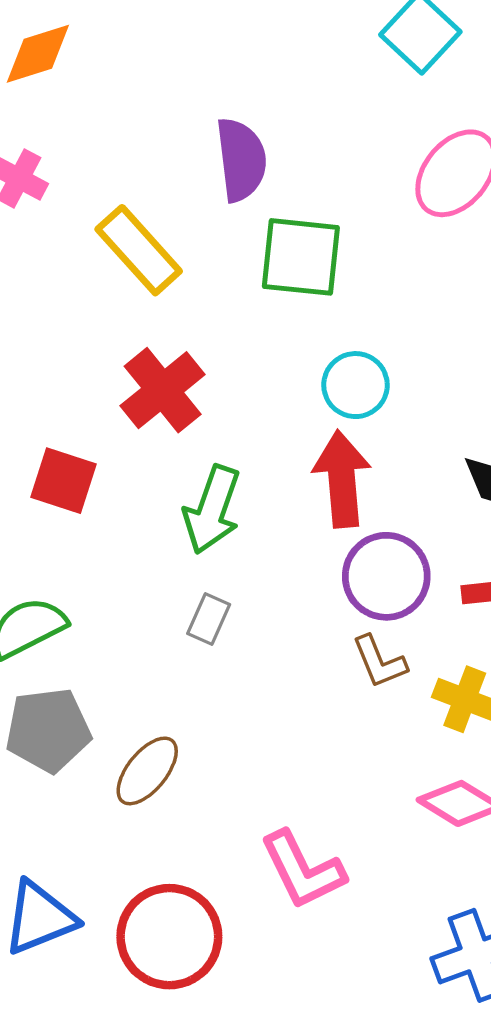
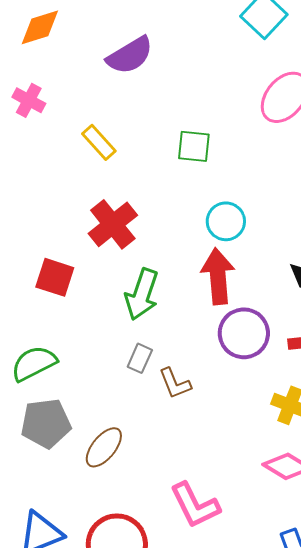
purple semicircle: (241, 160) -> (130, 55), moved, turned 66
yellow rectangle: (139, 250) -> (99, 142), size x0.7
green square: (301, 257) -> (194, 146), size x0.7
brown L-shape: (379, 662) -> (175, 383), moved

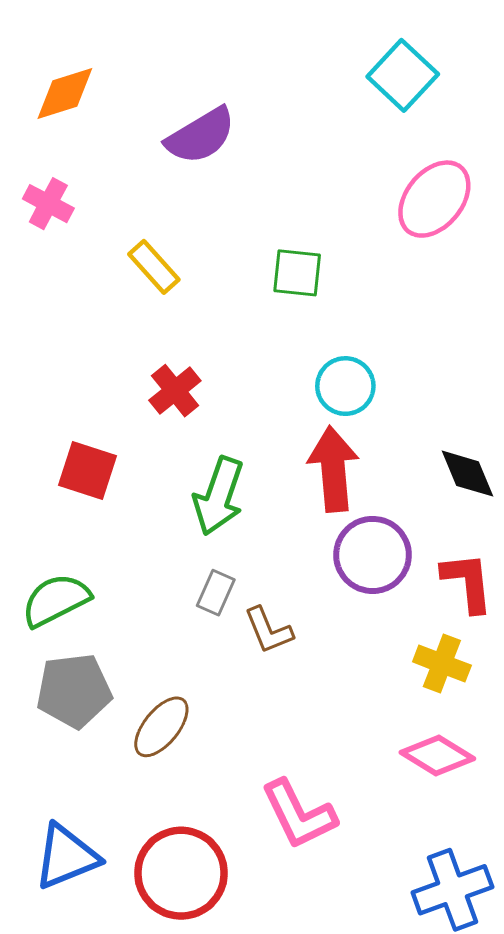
red cross: (113, 224) -> (175, 391), size x0.7

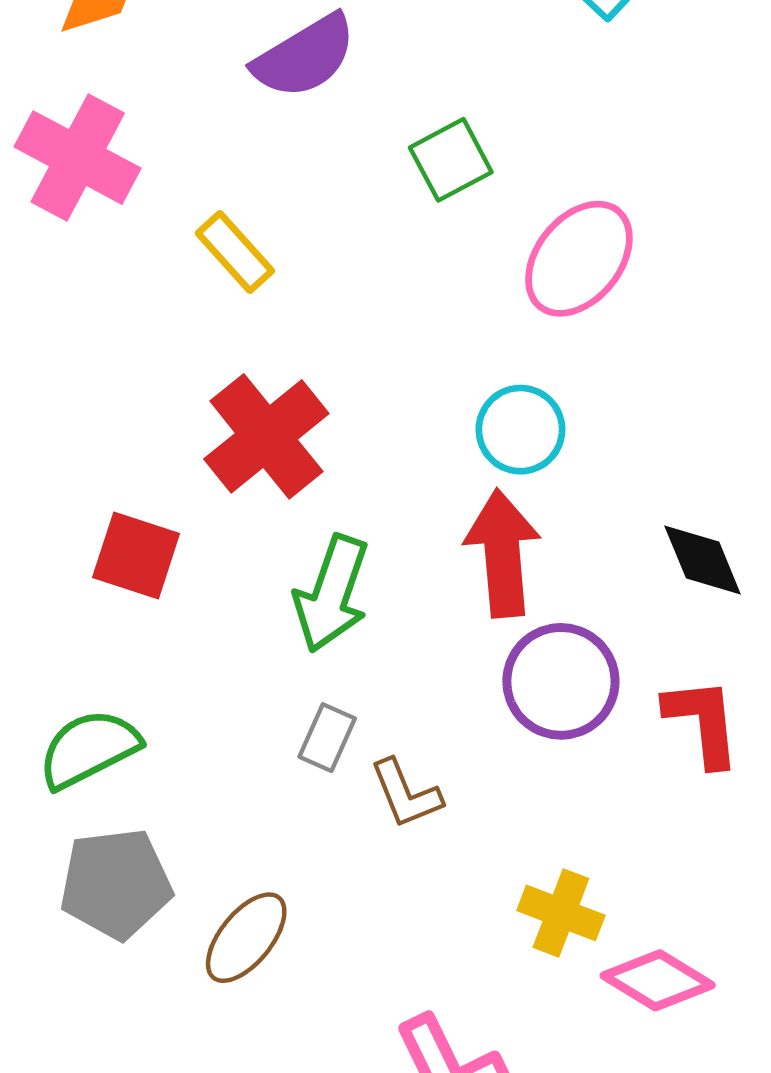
pink ellipse: (434, 199) -> (579, 259), moved
pink cross: (48, 204) -> (78, 158), size x1.6
green square: (297, 273) -> (451, 160), moved, turned -34
red cross: (175, 391) -> (266, 436), size x1.6
yellow cross: (442, 664) -> (561, 913), moved

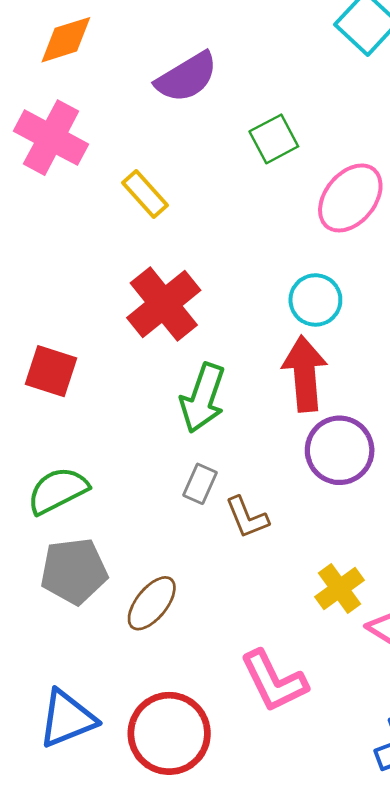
red square: (136, 555) -> (51, 371), moved
yellow cross: (561, 913) -> (340, 589), turned 33

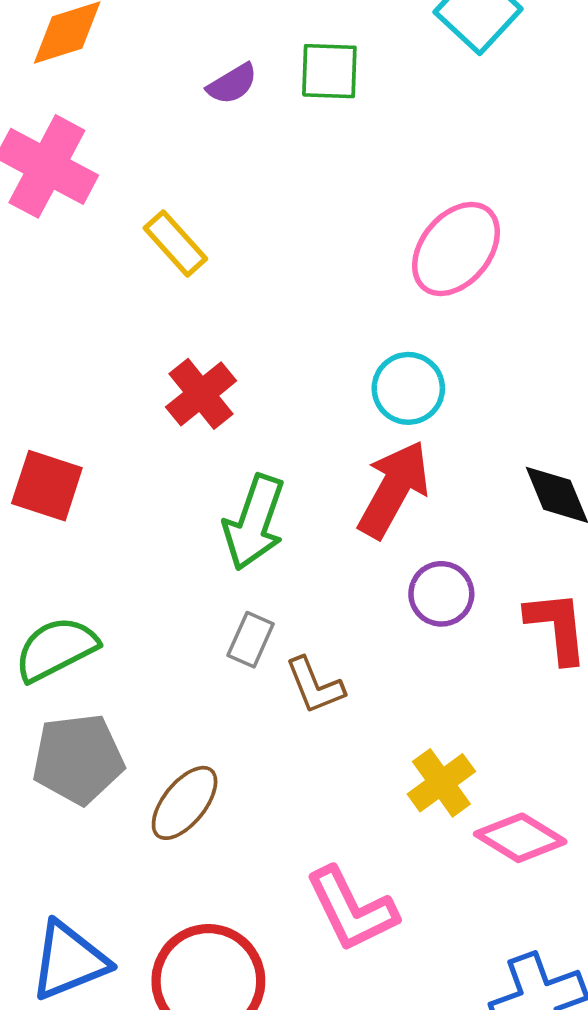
purple semicircle: (187, 77) -> (232, 84), size x0.6
green square: (274, 139) -> (329, 71), moved, turned 30
red cross: (164, 304) -> (201, 394), size x0.7
red arrow: (305, 374) -> (394, 489), turned 34
purple circle: (340, 450) -> (441, 594), size x0.7

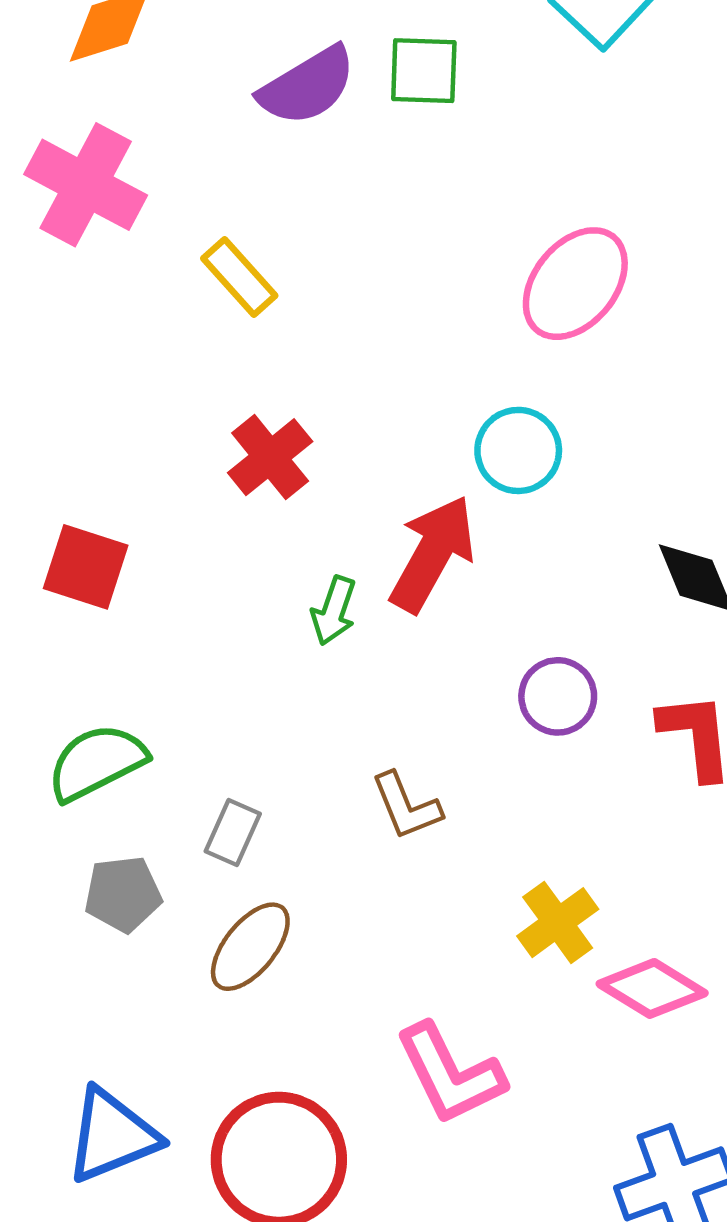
purple semicircle: (232, 84) -> (307, 86), size x1.6
red arrow: (394, 489) -> (433, 554), moved
green arrow: (254, 522) -> (334, 611), size x0.6
gray rectangle: (251, 640) -> (233, 833), moved
gray pentagon: (78, 759) -> (123, 894), size x0.7

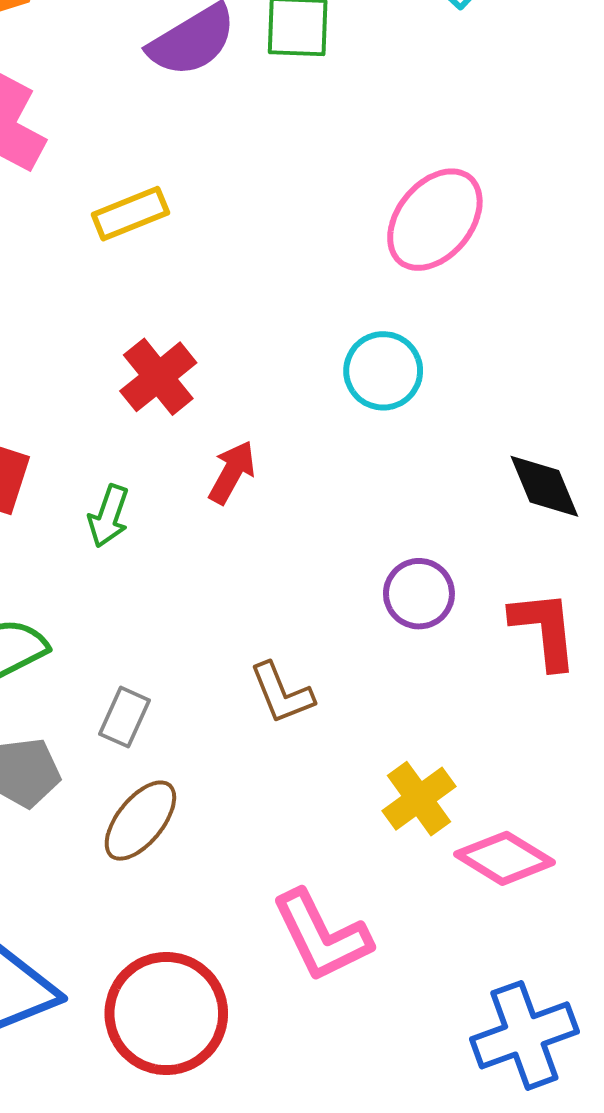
yellow rectangle: (239, 277) -> (130, 214), turned -70
red arrow: (433, 554) -> (232, 472), moved, size x0.6
green arrow: (334, 611) -> (109, 516), moved

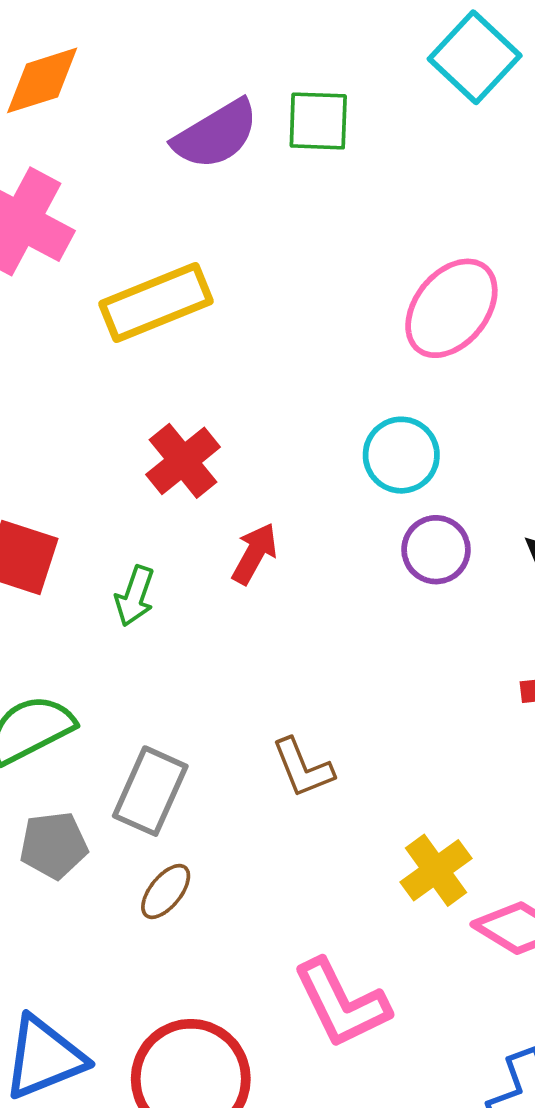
yellow rectangle: (130, 214) -> (156, 302), size x1.5
purple circle: (419, 594) -> (436, 550), moved
gray rectangle: (124, 717) -> (150, 791), size x1.5
brown ellipse: (140, 821) -> (166, 891), size x0.7

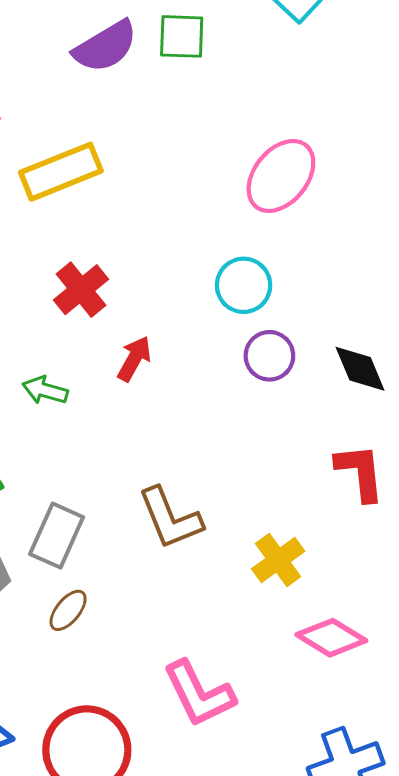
green arrow: (135, 596) -> (45, 390), turned 87
brown L-shape: (303, 768) -> (170, 518), size x1.4
yellow cross: (436, 870) -> (278, 560), moved

